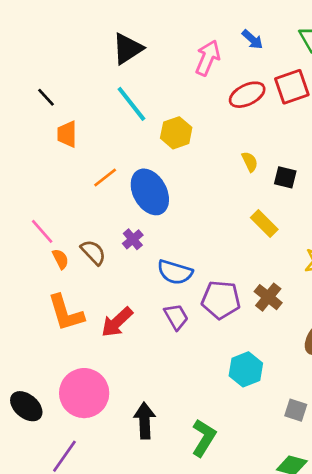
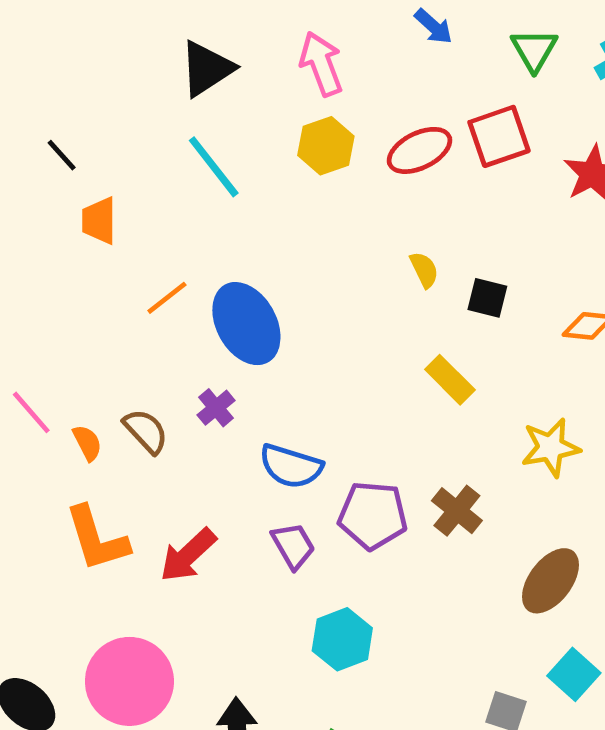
blue arrow: (252, 39) -> (434, 26), moved
pink arrow: (208, 58) -> (321, 64), moved, turned -44
yellow hexagon: (176, 133) -> (326, 146), moved
pink line: (42, 231) -> (31, 412), moved
cyan hexagon: (246, 369) -> (342, 639), moved

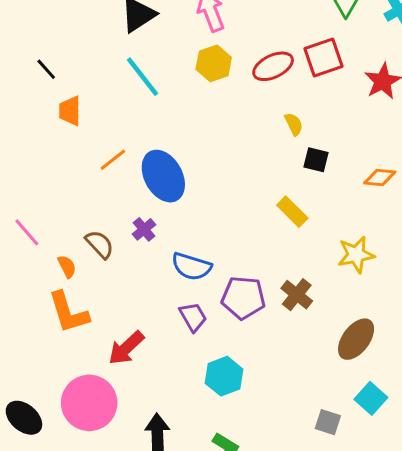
yellow semicircle: (424, 270) -> (294, 124), moved
orange semicircle: (87, 443) -> (67, 266), moved
red arrow: (188, 555) -> (126, 348), moved

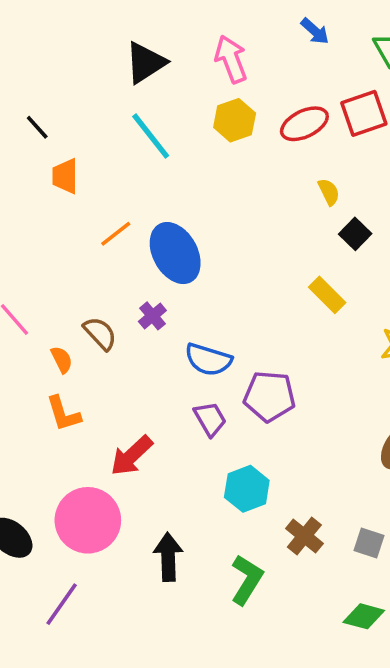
black square: (316, 160) -> (355, 234), turned 30
brown cross: (297, 295) -> (304, 536), moved
orange L-shape: (68, 312) -> (63, 414), size x0.7

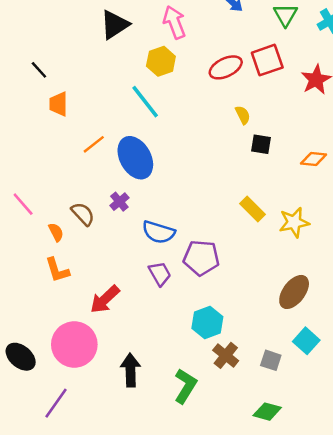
yellow hexagon: (235, 120) -> (161, 61), moved
cyan line: (151, 136) -> (145, 102), moved
black square: (355, 234) -> (261, 144), turned -35
yellow rectangle: (327, 295) -> (253, 209), moved
cyan hexagon: (247, 489) -> (207, 322), moved

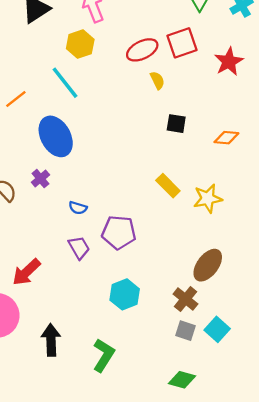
yellow semicircle: (243, 115) -> (157, 80), moved
orange line: (94, 144) -> (16, 99), moved
blue semicircle: (159, 232) -> (78, 208), size x0.6
cyan square: (306, 341) -> (217, 329), moved
brown cross: (226, 355) -> (185, 299), moved

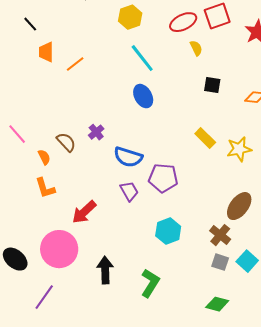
cyan line: (65, 83) -> (142, 58), moved
blue ellipse: (56, 136) -> (143, 96), moved, size x0.7
blue semicircle: (78, 208) -> (128, 157), size x1.8

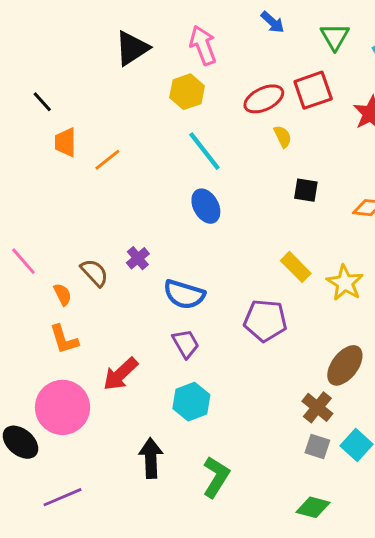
yellow star: (239, 149) -> (345, 283), turned -30
purple pentagon: (163, 178) -> (265, 320), moved
cyan hexagon: (168, 231) -> (191, 402), moved
pink circle: (59, 249) -> (62, 407), moved
purple line: (44, 297) -> (62, 497), turned 32

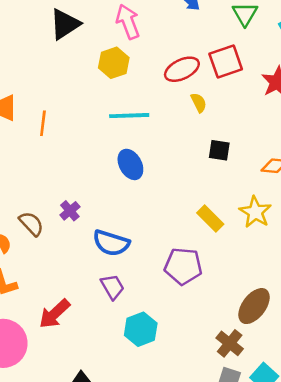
cyan line: (204, 151) -> (129, 116), turned -54
orange line: (107, 160) -> (43, 123), turned -45
yellow star: (345, 283) -> (255, 212), moved
cyan hexagon: (191, 402) -> (141, 329), moved

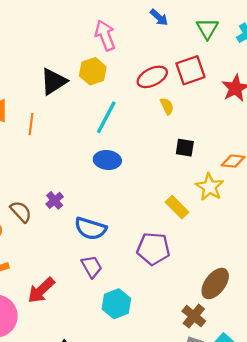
black triangle: (65, 24) -> (53, 81), moved
cyan line: (129, 116) -> (106, 117), turned -60
blue ellipse: (130, 164) -> (107, 160), turned -55
yellow star: (255, 212) -> (210, 187), moved

